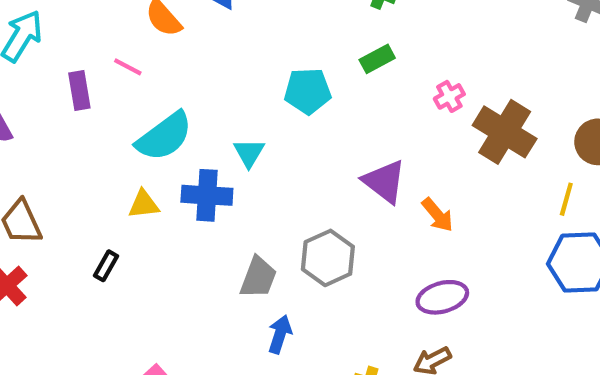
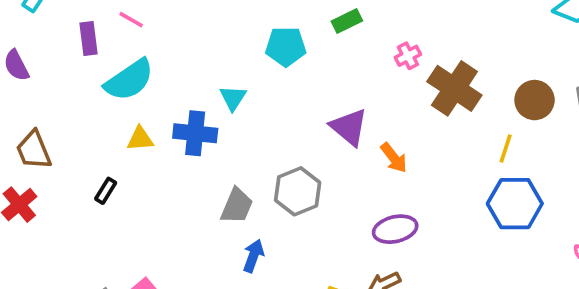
cyan semicircle: (164, 136) -> (129, 80), moved

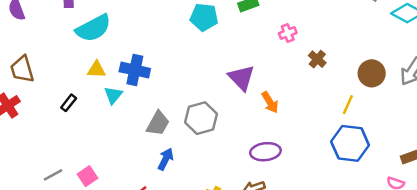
brown cross: (454, 88) -> (317, 59), size x0.5
cyan triangle: (233, 98) -> (113, 95), moved

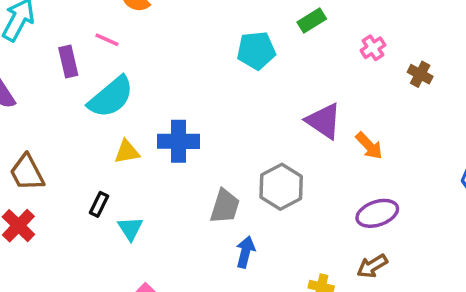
cyan triangle: (113, 95) -> (130, 228), moved

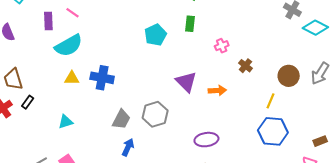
green rectangle: (312, 21) -> (190, 24), turned -63
cyan pentagon: (256, 50) -> (155, 35), turned -30
orange arrow: (369, 146) -> (217, 91), moved, turned -60
black rectangle: (99, 204) -> (28, 102), moved
cyan triangle: (130, 228) -> (66, 122), turned 35

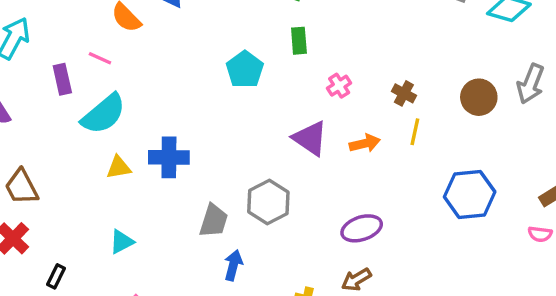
pink cross: (222, 46) -> (339, 86), moved
yellow line: (270, 101) -> (415, 132), moved
black rectangle: (28, 102) -> (56, 276), moved

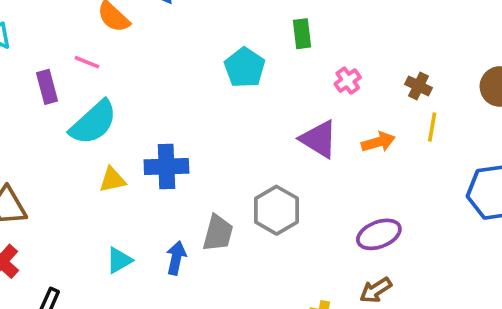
blue arrow: (233, 265) -> (176, 258), moved

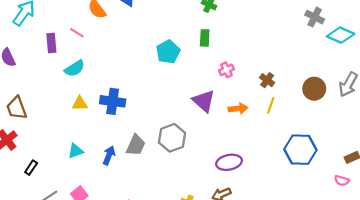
cyan semicircle: (93, 123) -> (75, 68), size x0.7

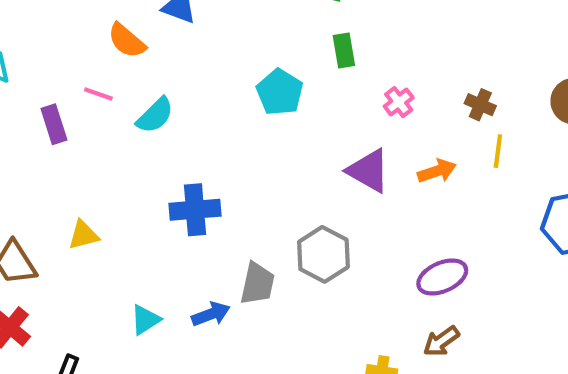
cyan semicircle: (75, 68) -> (155, 115), moved
yellow triangle: (80, 104) -> (83, 235), moved
blue arrow: (109, 155) -> (211, 314), turned 60

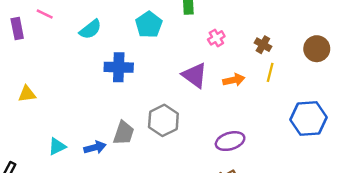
cyan semicircle: (155, 115) -> (90, 29), moved
blue cross: (195, 210) -> (119, 67), moved

